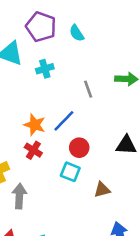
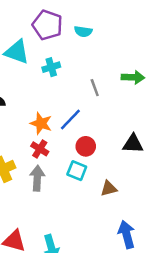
cyan semicircle: (77, 33) -> (83, 31), turned -48
gray arrow: (19, 196) -> (37, 178), moved

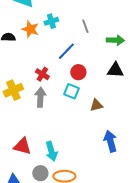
cyan cross: (51, 67) -> (51, 21), moved
green arrow: (133, 77) -> (115, 40), moved
orange star: (41, 123) -> (30, 29), moved

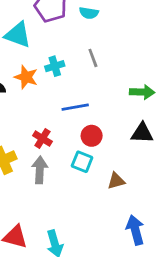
gray line: (85, 26) -> (93, 58), moved
blue line: (66, 51) -> (75, 107), turned 36

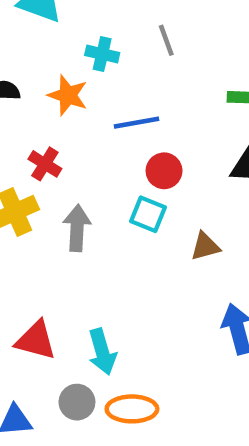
cyan cross: (55, 66) -> (102, 54), turned 30
orange star: (26, 77) -> (68, 95), moved
red cross: (42, 139) -> (45, 164), moved

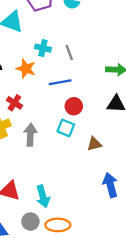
gray line: (166, 40) -> (69, 53), moved

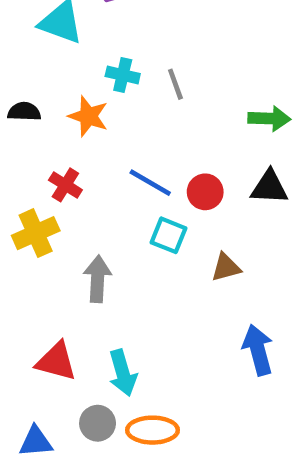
blue line: (60, 82) -> (150, 183), moved, turned 40
red circle: (74, 106) -> (205, 192), moved
gray arrow: (30, 135) -> (98, 279), moved

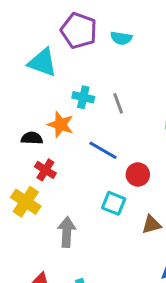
black semicircle: (24, 112) -> (32, 138), moved
blue line: (150, 183) -> (103, 150), moved
yellow cross: (36, 233) -> (26, 202), turned -32

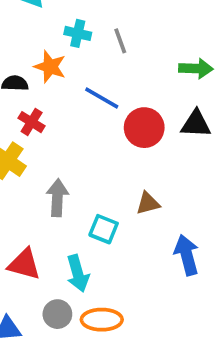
red circle: (138, 174) -> (144, 128), size x1.4
cyan square: (114, 203) -> (104, 229), moved
brown triangle: (151, 224) -> (148, 203), moved

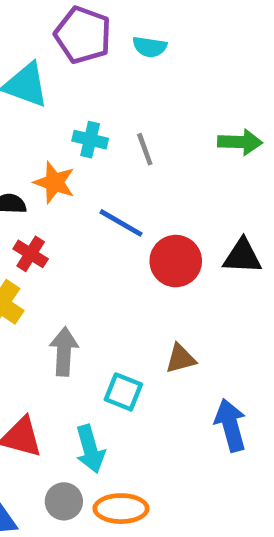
green arrow: (196, 68) -> (240, 142), moved

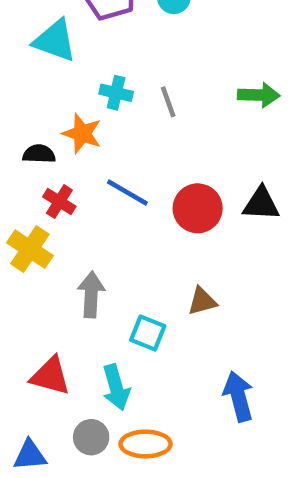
blue line: (121, 223) -> (127, 192), moved
blue arrow: (230, 425) -> (238, 396), moved

